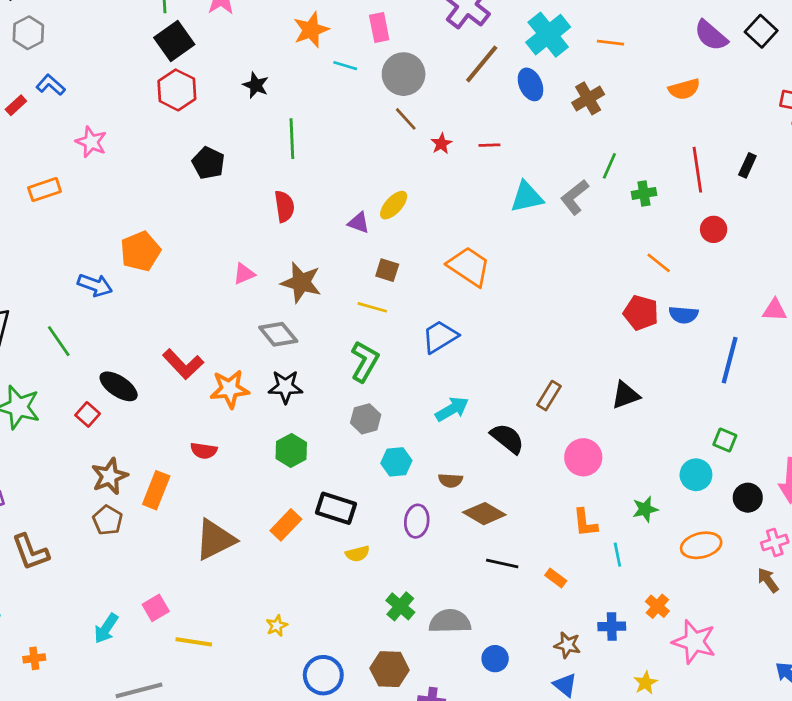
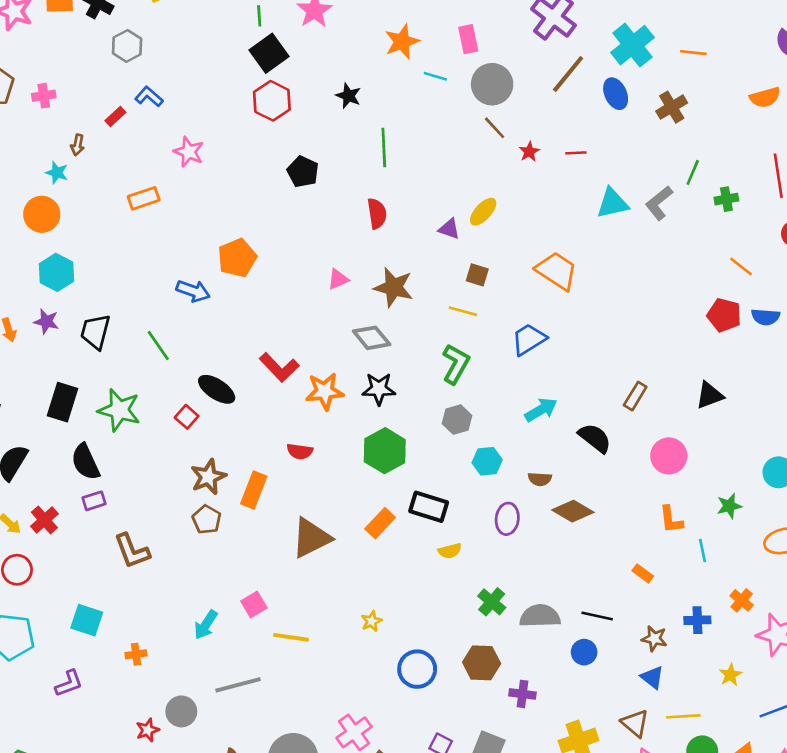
green hexagon: (291, 450) -> (385, 451), size x1.4
black line: (502, 563) -> (597, 616), moved

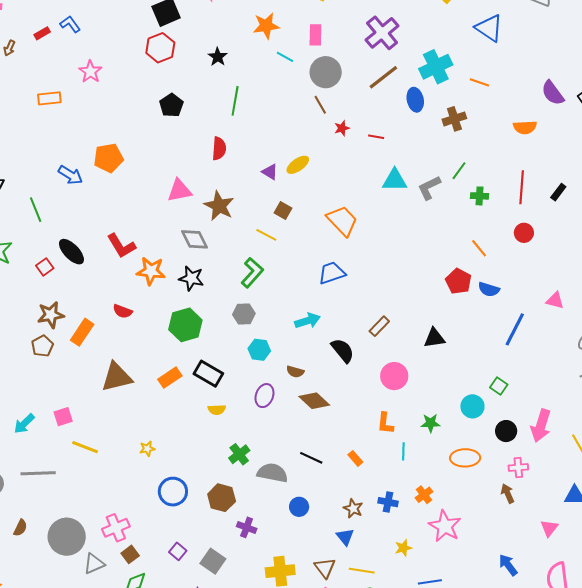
pink triangle: (338, 279) -> (179, 191), size x1.5
blue trapezoid: (529, 339) -> (332, 273), moved
black line: (597, 616) -> (311, 458), moved

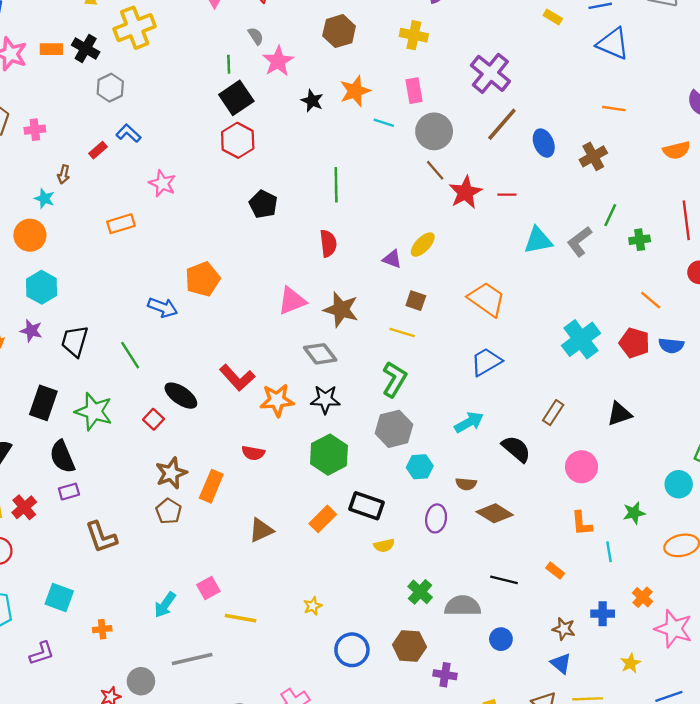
black star: (218, 57) -> (312, 101), moved
cyan cross: (436, 67) -> (581, 339), moved
red star: (342, 128) -> (465, 192), size x1.8
gray hexagon: (244, 314) -> (394, 429), size x1.4
brown triangle: (117, 377) -> (261, 530), size x0.7

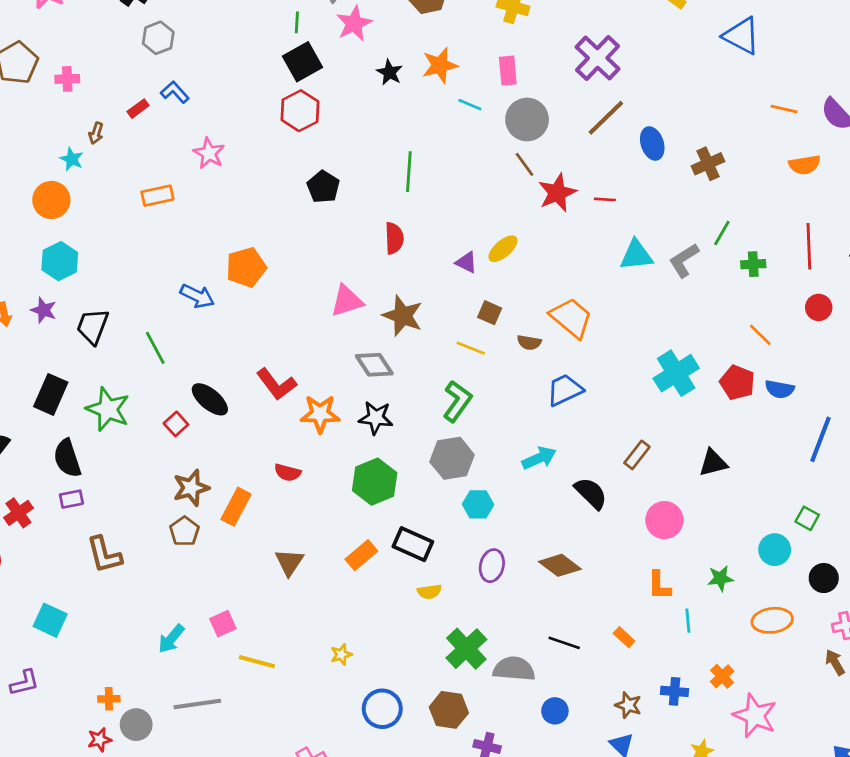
orange line: (614, 109) -> (784, 109), moved
brown semicircle: (466, 484) -> (529, 342), moved
brown triangle: (261, 530) -> (289, 562), turned -36
green cross: (420, 592) -> (466, 649), size x1.4
orange cross: (102, 629) -> (109, 699), moved

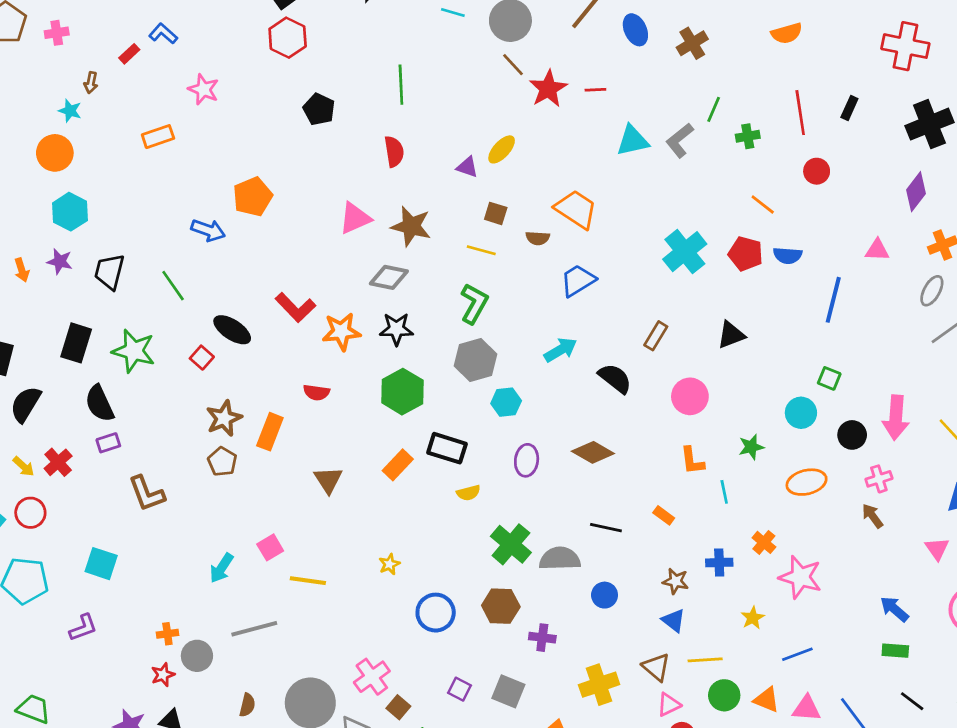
gray diamond: (374, 365) -> (389, 277), turned -39

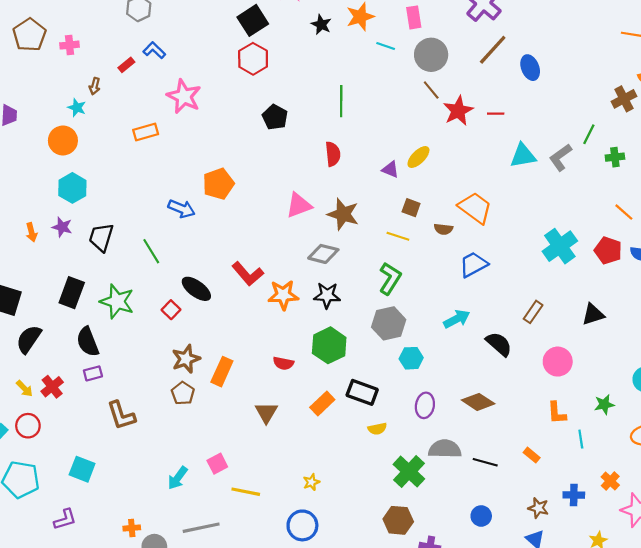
brown cross: (692, 43) -> (624, 99), moved
pink star: (203, 89) -> (184, 96), size x1.4
red semicircle: (316, 392) -> (283, 363), moved
gray semicircle: (560, 559) -> (445, 449), moved
blue circle: (436, 613) -> (302, 525), moved

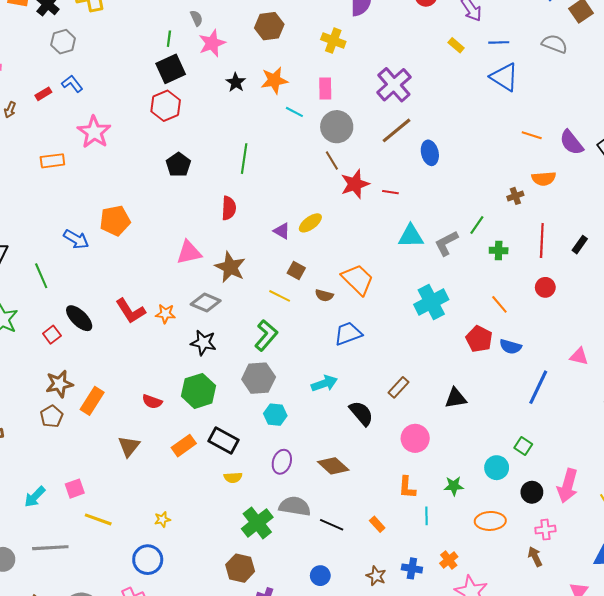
brown cross: (624, 99) -> (515, 196), size x0.7
cyan cross: (560, 246) -> (431, 302), moved
orange star: (283, 295) -> (165, 314), moved, size x0.7

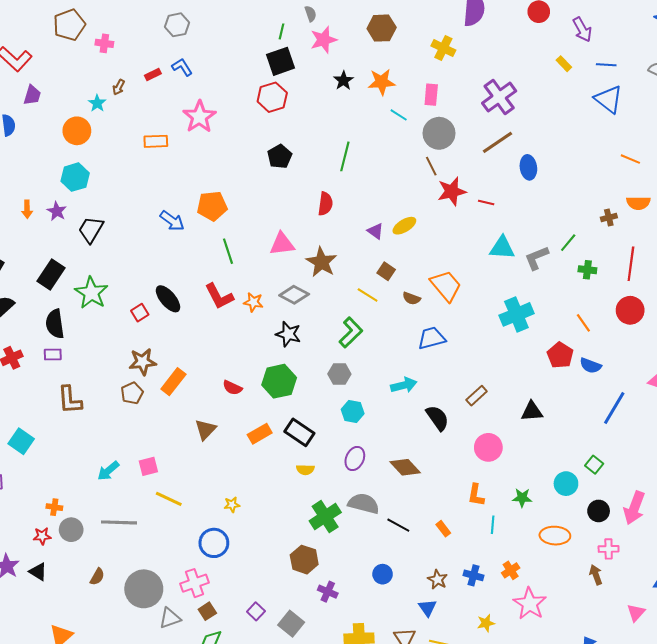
green line: (41, 276) -> (228, 251), moved
red circle: (545, 287) -> (630, 310), size x1.4
gray hexagon: (259, 378) -> (339, 374), size x0.7

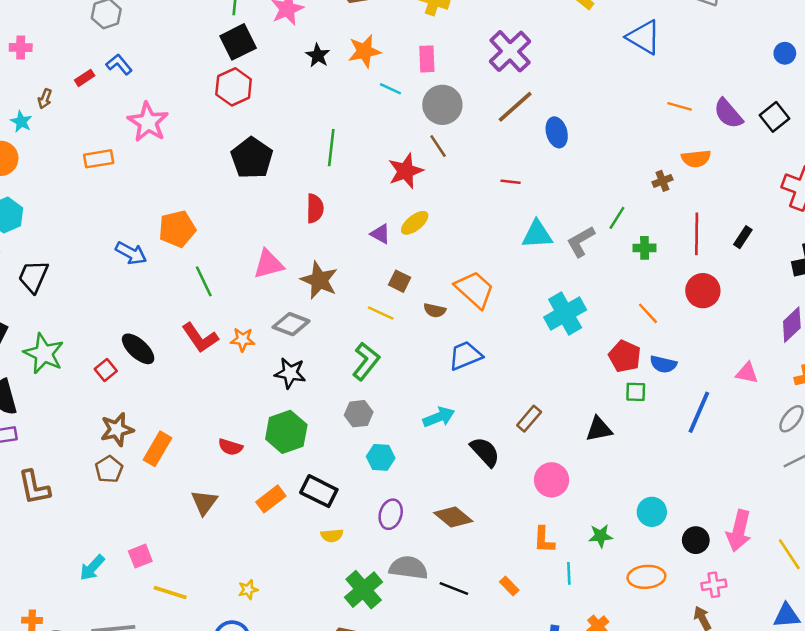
black pentagon: (280, 156) -> (252, 158), size x1.4
red star: (452, 191) -> (406, 171), moved
green square: (594, 465) -> (636, 392), moved, turned -30

